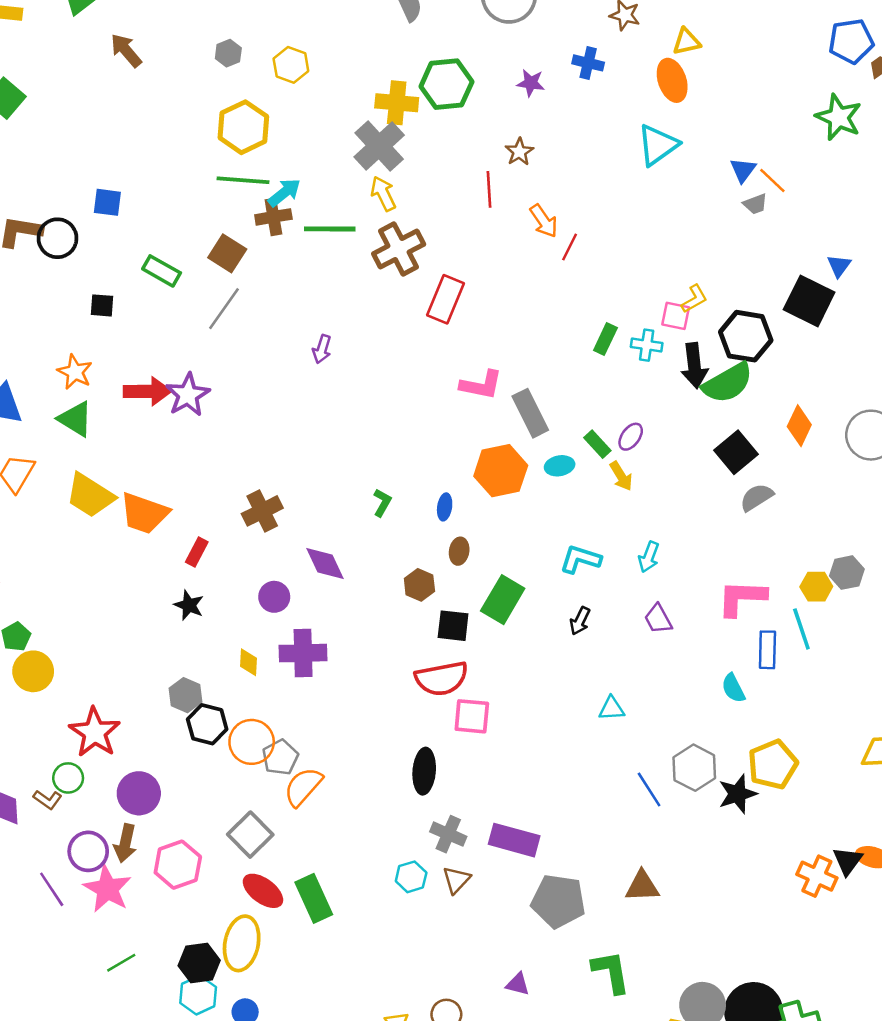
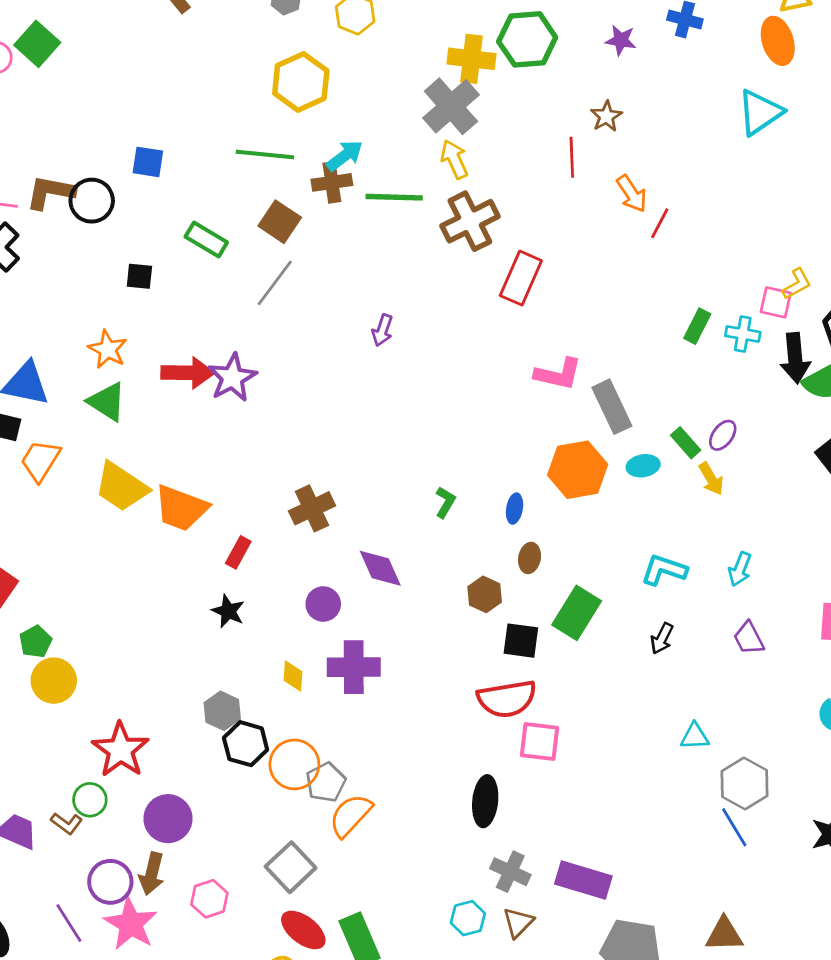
green line: (243, 180) -> (265, 154), moved
gray hexagon: (694, 768) -> (745, 784), moved
pink hexagon: (178, 865) -> (209, 899), size x0.7

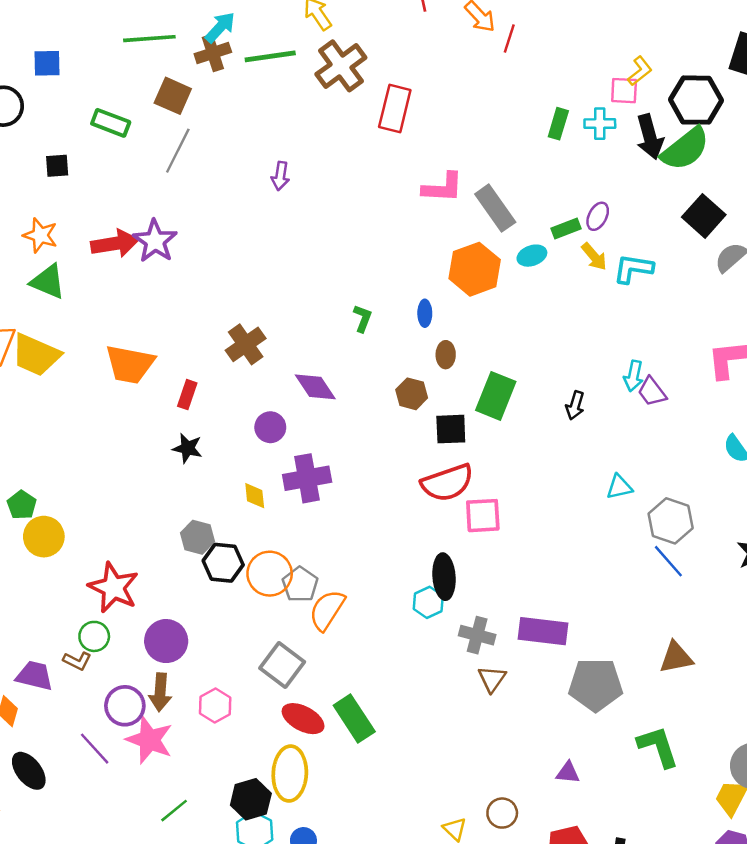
green rectangle: (686, 443) -> (566, 229), turned -60
yellow trapezoid: (121, 487) -> (36, 355), moved
cyan arrow: (740, 569) -> (634, 376), moved
cyan L-shape: (664, 570) -> (633, 269), moved
cyan hexagon: (468, 918) -> (428, 602), moved

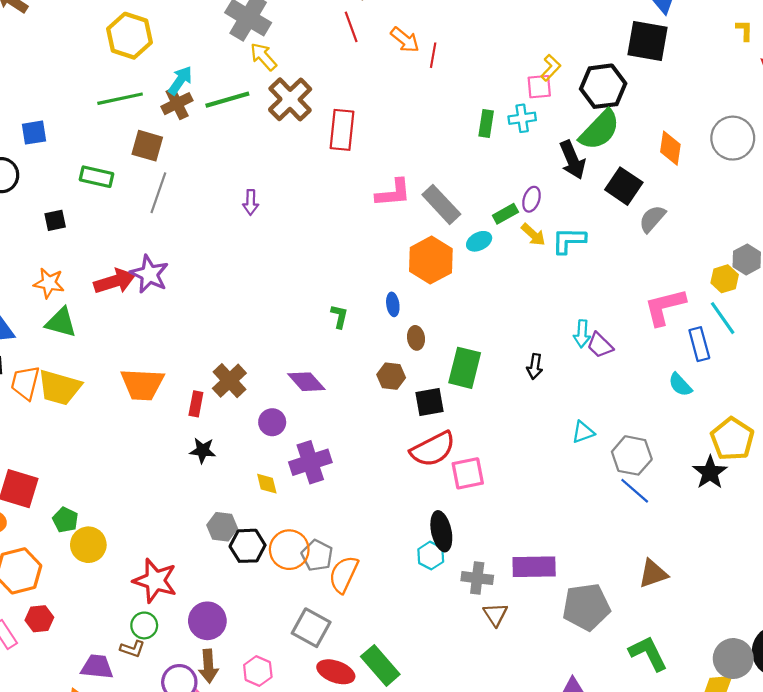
black arrow: (650, 137) -> (572, 160), moved
brown cross: (246, 344) -> (229, 381), moved

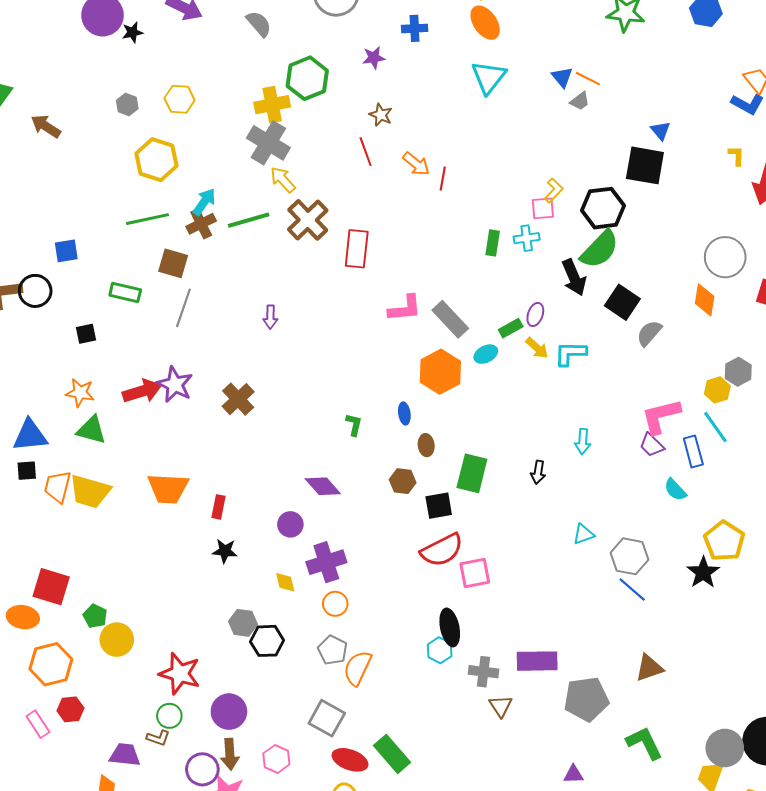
orange diamond: (670, 148) -> (705, 300), moved
purple trapezoid: (600, 345) -> (652, 445), moved
brown cross: (229, 381) -> (238, 399), moved
orange circle: (289, 550) -> (335, 604), moved, size x0.7

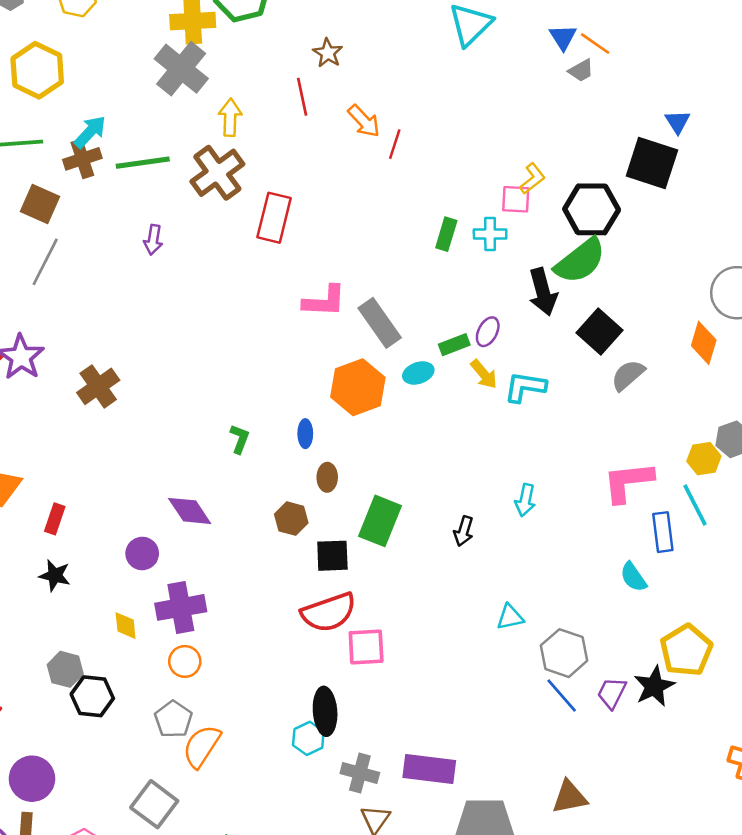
yellow arrow: (283, 180) -> (230, 117), moved, turned 36
purple arrow: (270, 317) -> (153, 240), moved
purple trapezoid: (652, 445) -> (612, 693), moved, turned 64

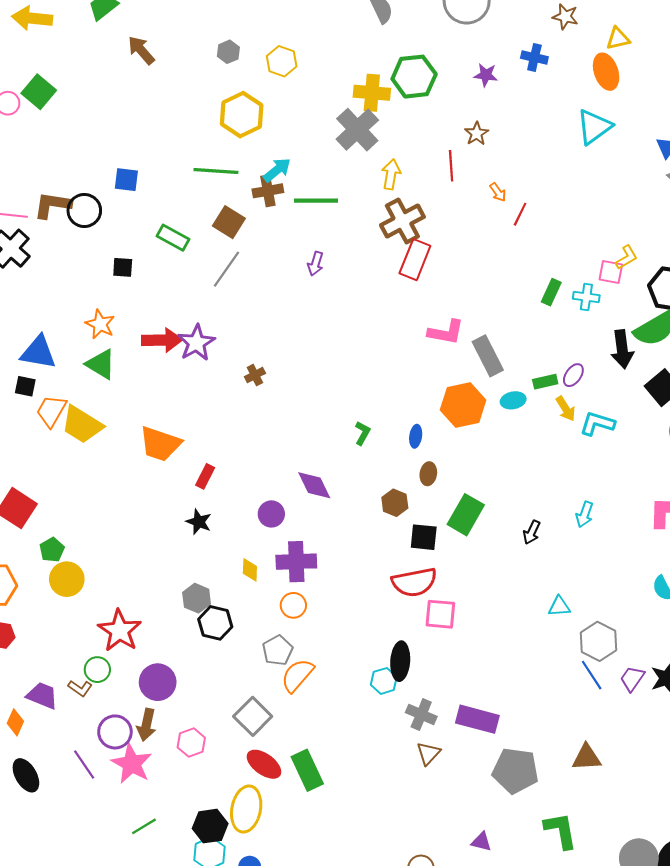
orange arrow: (364, 121) -> (498, 192), size x0.7
brown cross: (217, 173) -> (402, 221), moved
brown cross: (98, 386) -> (255, 375), size x0.6

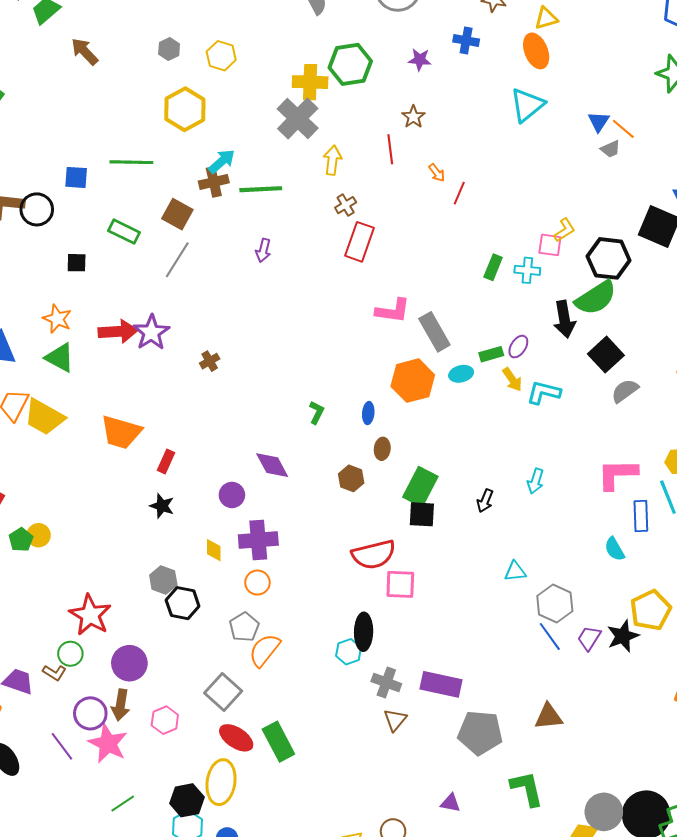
green line: (216, 171) -> (131, 162), moved
brown cross: (402, 221) -> (346, 205), size x0.5
black square: (424, 537) -> (422, 514), moved
yellow circle: (67, 579) -> (39, 535), moved, size x0.7

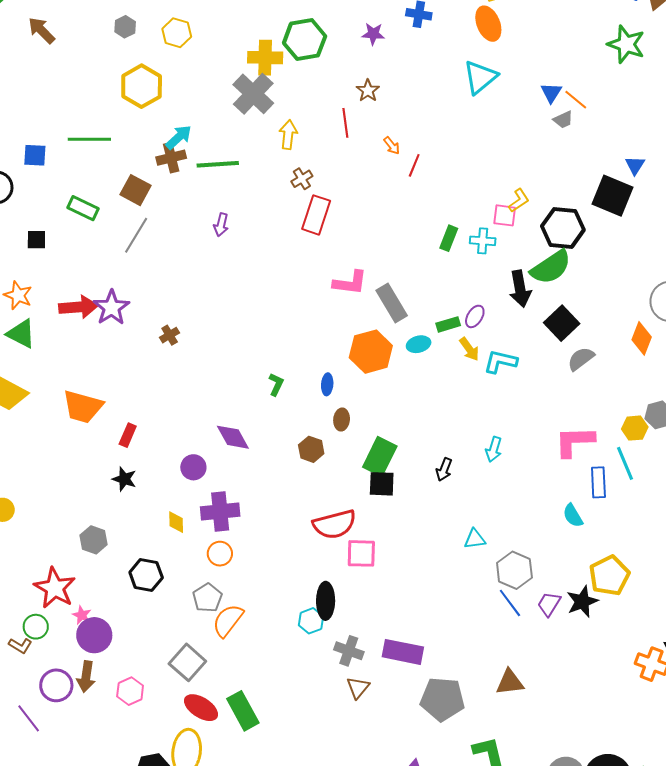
gray hexagon: (163, 580) -> (94, 540), moved
pink star: (108, 743) -> (82, 615), moved, size x0.5

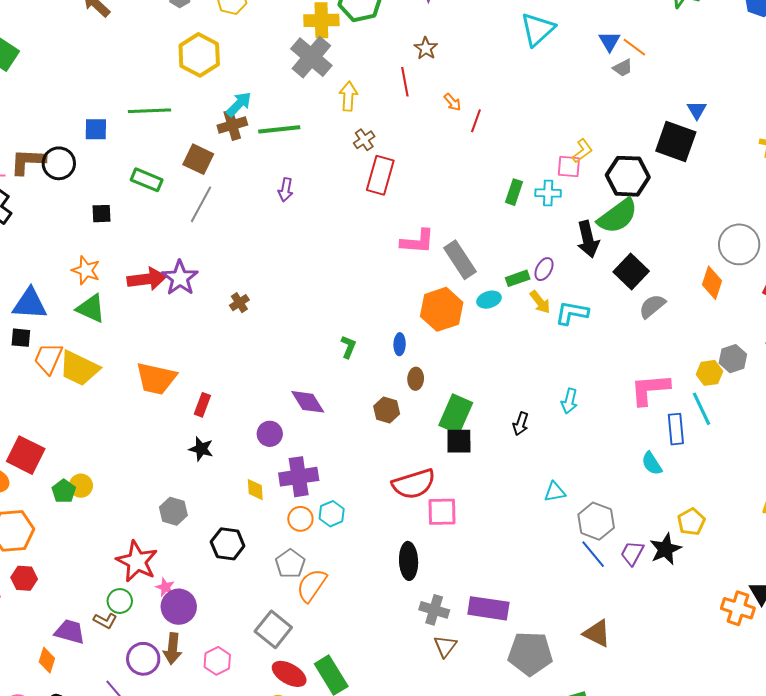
yellow pentagon: (609, 576) -> (691, 522), size x0.7
cyan hexagon: (311, 621) -> (332, 514), moved
brown triangle: (510, 682) -> (597, 633), turned 36

